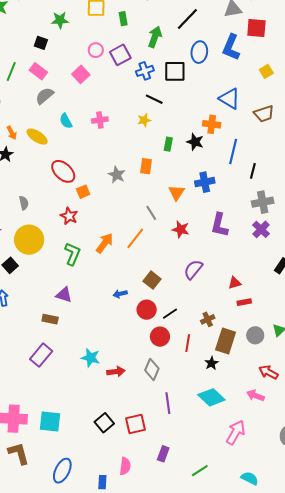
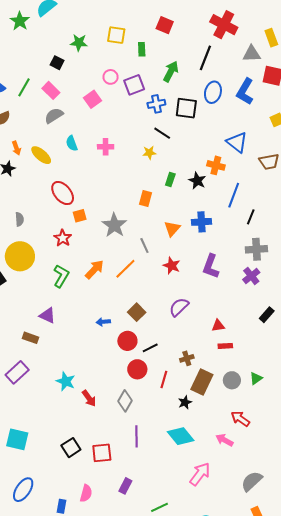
black line: (187, 19) -> (205, 58), turned -30
gray star: (117, 175) -> (114, 225), moved, size x1.4
red arrow: (116, 372) -> (89, 398), turned 54

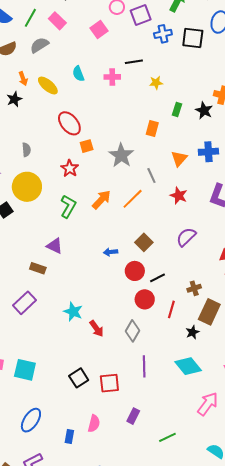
gray semicircle: (54, 116) -> (39, 45), moved
black line: (162, 133) -> (134, 62), moved, turned -42

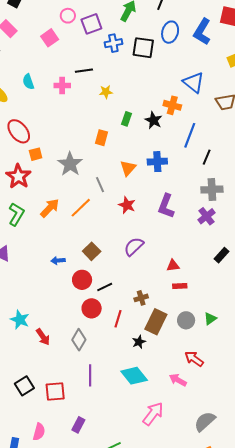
red star: (70, 168) -> (18, 176), size x1.4

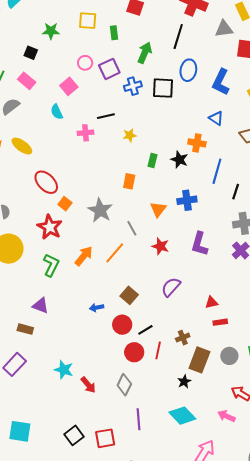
blue L-shape: (202, 32) -> (221, 82), moved
cyan semicircle: (28, 82) -> (57, 112), moved
blue triangle: (194, 82) -> (216, 118), size x0.7
orange square: (36, 154) -> (65, 204), turned -32
red line: (118, 319) -> (158, 350), moved

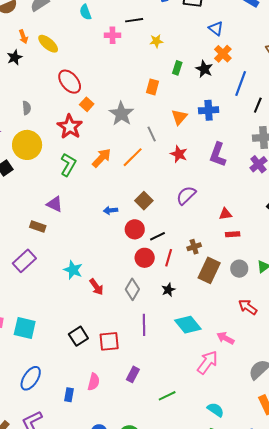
blue triangle: (216, 118) -> (216, 28), moved
orange cross: (197, 143) -> (223, 54), turned 30
black star: (184, 382) -> (168, 290), moved
pink arrow: (226, 416) -> (225, 338), moved

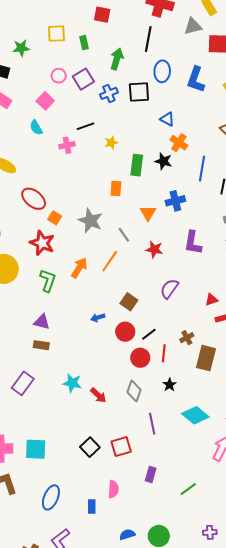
green rectangle: (177, 68) -> (137, 165), size x1.5
brown rectangle: (38, 226) -> (41, 345), moved

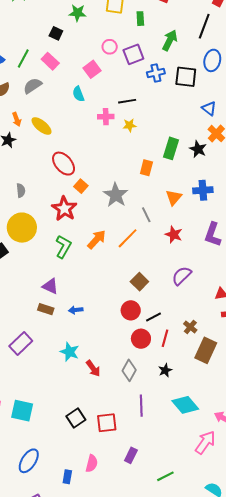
yellow star: (111, 143) -> (130, 125), moved
blue arrow: (98, 318) -> (76, 310), moved
brown cross: (187, 338) -> (190, 327), turned -32

